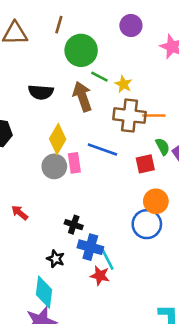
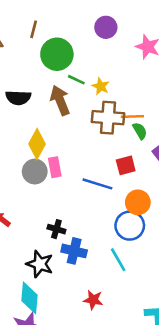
green semicircle: (163, 147) -> (140, 131), moved
blue line: (102, 149) -> (97, 184), moved
cyan line: (107, 258) -> (118, 260), moved
black star: (56, 259) -> (40, 264), size x1.5
red star: (100, 276) -> (93, 300), moved

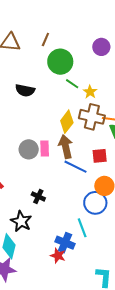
brown arrow: (60, 100) -> (66, 147), moved
yellow diamond: (37, 144) -> (67, 122), moved
blue cross: (74, 251) -> (65, 243), moved

